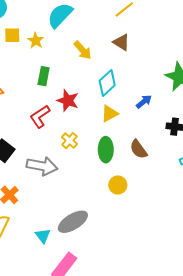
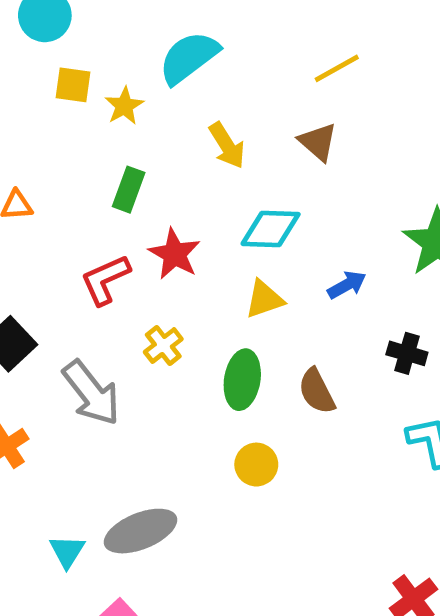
cyan diamond: (107, 83) -> (271, 229), turned 35
gray arrow: (42, 166) -> (91, 393), turned 32

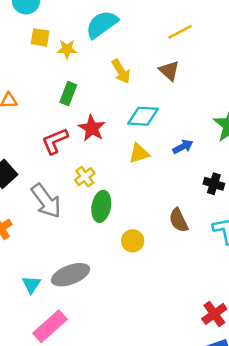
yellow star: (124, 106) -> (67, 49), turned 30
green ellipse: (242, 380) -> (101, 206), moved
brown semicircle: (317, 391) -> (179, 220), moved

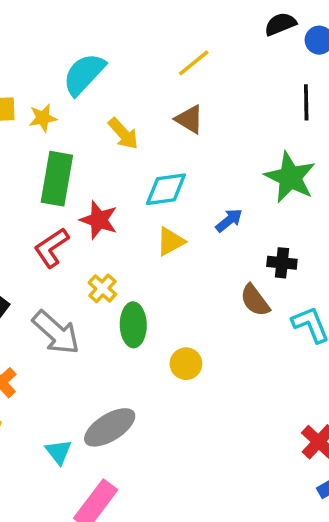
green rectangle: (68, 94) -> (57, 179), size x1.6
brown semicircle: (179, 220) -> (255, 300), moved

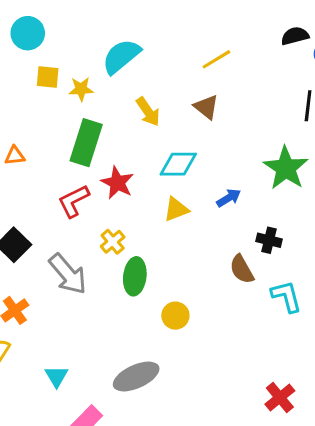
gray ellipse: (110, 427) -> (136, 377), moved

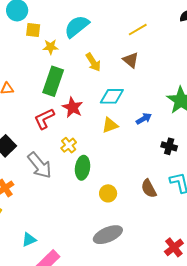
yellow square: (48, 77) -> (33, 30), moved
brown semicircle: (242, 269) -> (149, 189), moved
cyan triangle: (56, 376) -> (29, 240), moved, turned 35
gray ellipse: (136, 377) -> (108, 235), moved

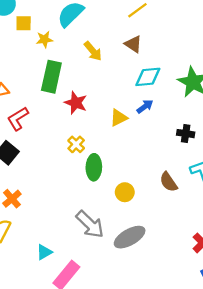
cyan diamond: (112, 96) -> (148, 77), moved
red L-shape: (44, 119) -> (18, 119), moved
blue arrow: (144, 119) -> (145, 107), moved
gray arrow: (40, 165) -> (90, 224), moved

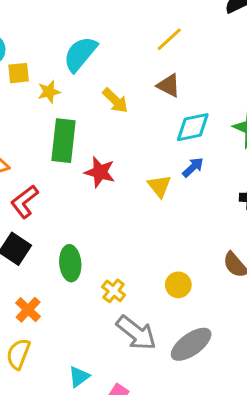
yellow triangle: (119, 118) -> (159, 186), turned -36
yellow cross: (76, 144) -> (114, 291), moved
green ellipse: (94, 167) -> (70, 263), moved

